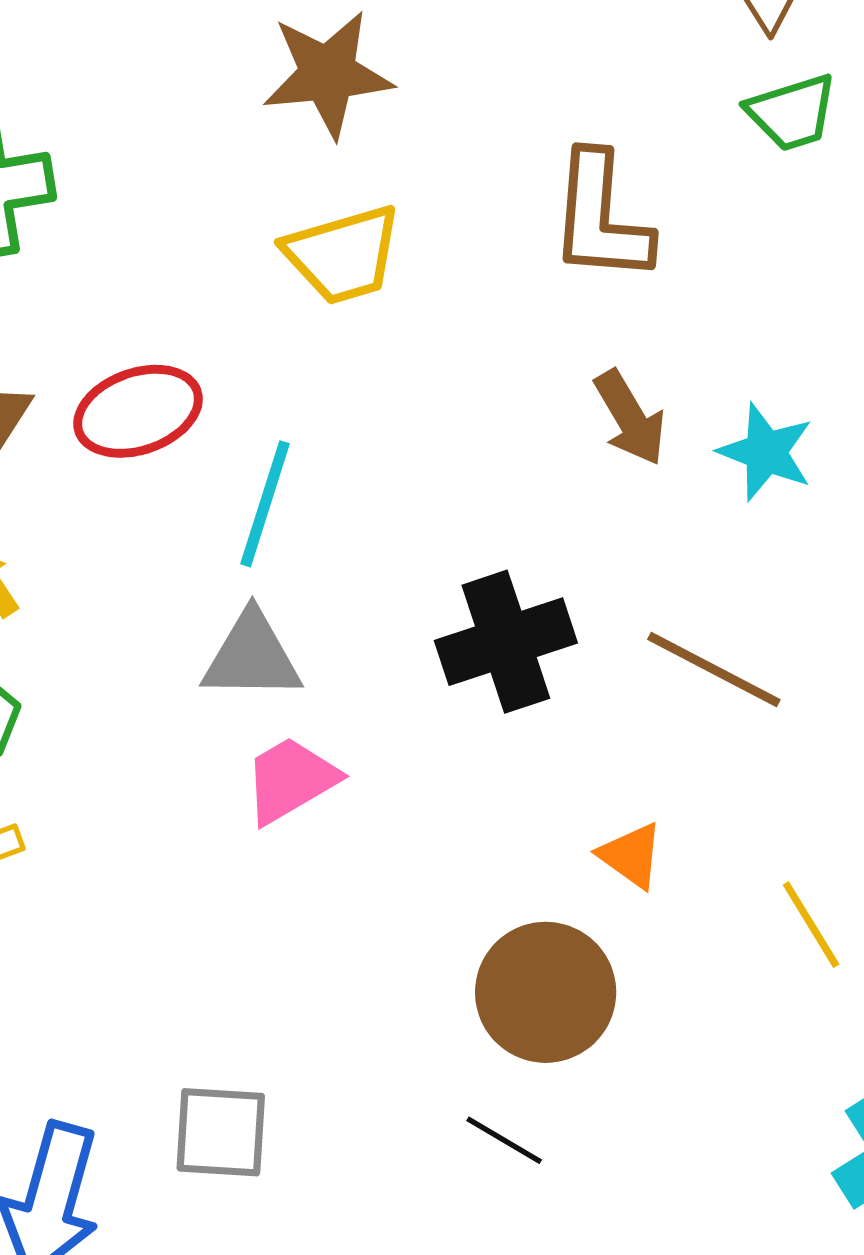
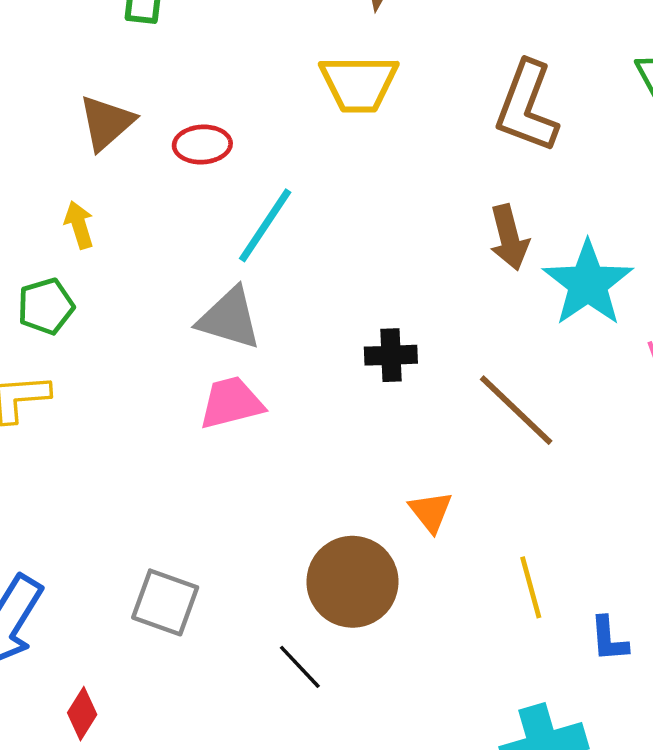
red ellipse: (138, 411) -> (202, 145), size x0.7
cyan star: (766, 452) -> (588, 283), size x1.4
black cross: (506, 642) -> (391, 355), size x0.6
gray square: (221, 1132) -> (165, 602), moved

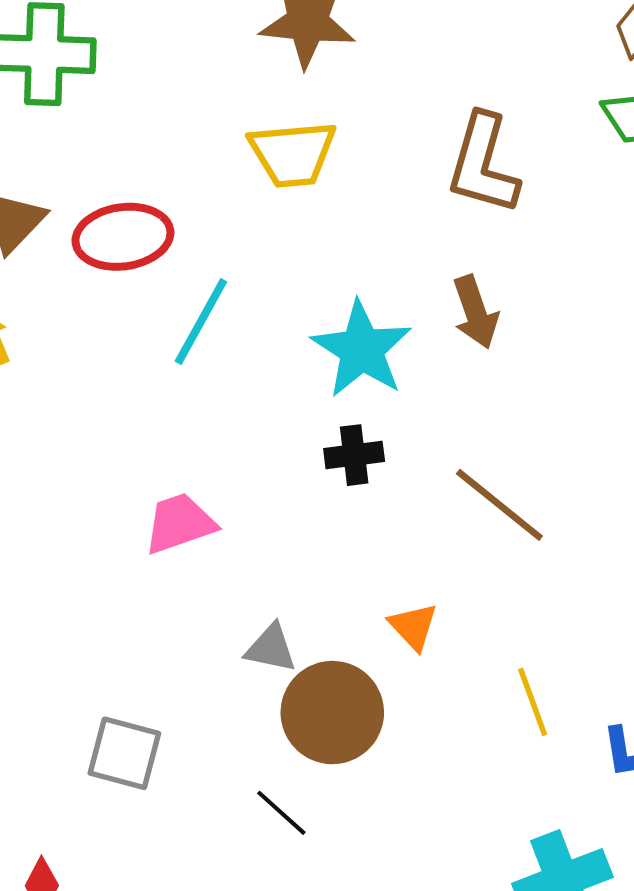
red ellipse: (202, 145) -> (123, 237), size x1.5
cyan star: (588, 283) -> (362, 349), moved
gray triangle: (229, 318) -> (271, 648), moved, size x0.7

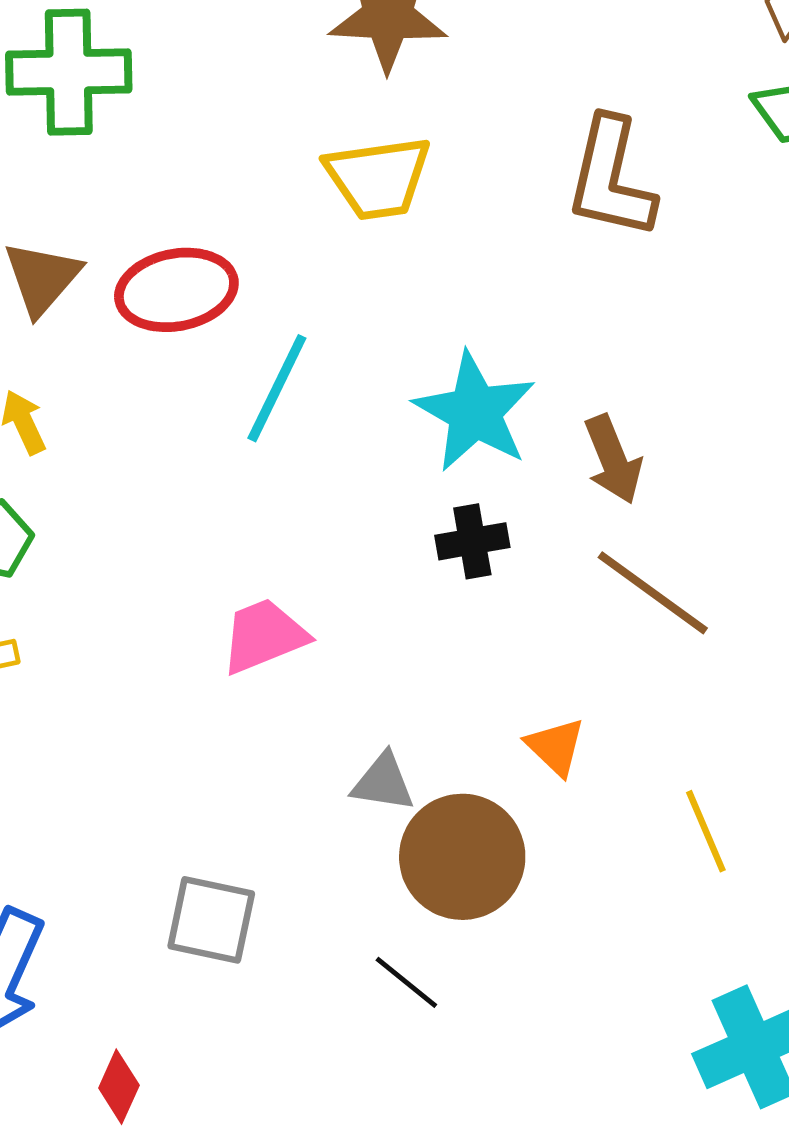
brown arrow: (475, 312) -> (613, 459), moved

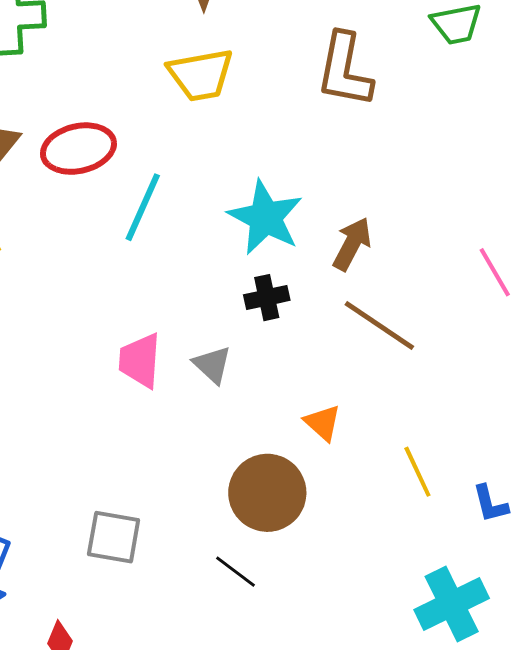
brown arrow: (613, 459) -> (352, 244), turned -128
pink trapezoid: (264, 636) -> (140, 361), turned -62
gray triangle: (383, 782) -> (212, 365), moved, turned 36

